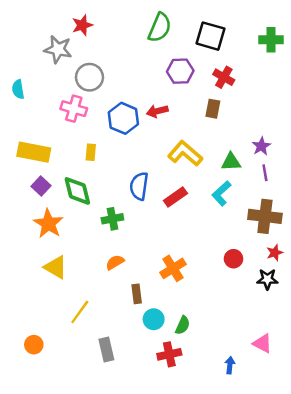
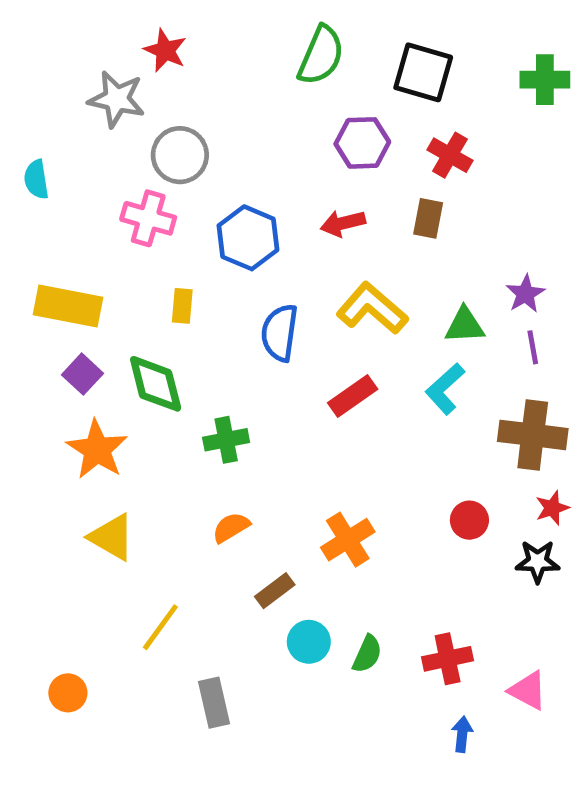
red star: (82, 25) -> (165, 50), turned -30
red arrow: (157, 111) -> (343, 223), moved
blue semicircle: (139, 186) -> (280, 333), moved
brown rectangle: (137, 294) -> (275, 591), turned 60
red cross: (169, 354) -> (448, 659), moved

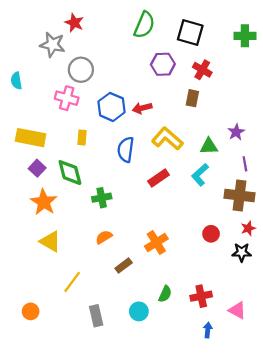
red arrow: (343, 223) -> (142, 108), moved
purple line: (533, 347) -> (245, 164), moved
cyan circle: (309, 642) -> (139, 311), moved

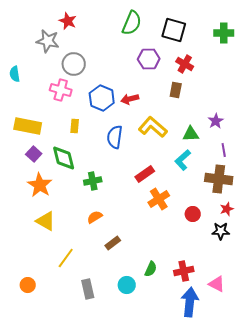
red rectangle: (159, 178) -> (145, 174), moved
orange cross: (156, 243) -> (159, 199), moved
blue arrow: (208, 330) -> (190, 302), size x2.0

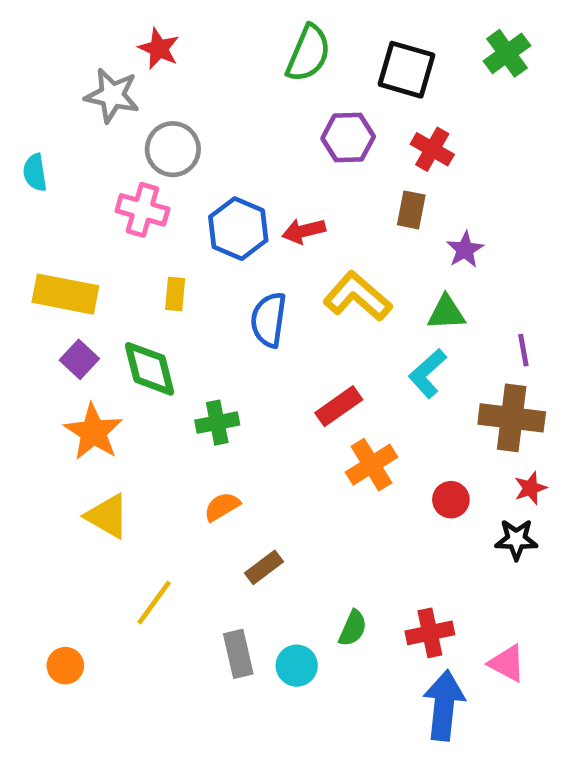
green cross: (224, 33) -> (507, 53), moved, turned -36
purple star: (216, 121) -> (465, 250), moved
gray rectangle: (88, 289) -> (238, 654), moved

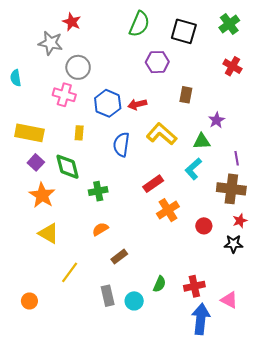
red cross: (432, 149) -> (232, 66), moved
purple star: (465, 250) -> (217, 120), moved

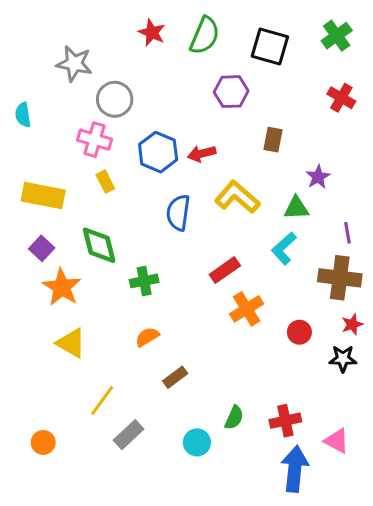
red star: (72, 22) -> (152, 33), moved
yellow rectangle: (79, 133) -> (105, 182), moved, turned -32
purple square: (36, 162) -> (42, 248), moved
gray rectangle: (108, 296) -> (129, 435), moved, turned 60

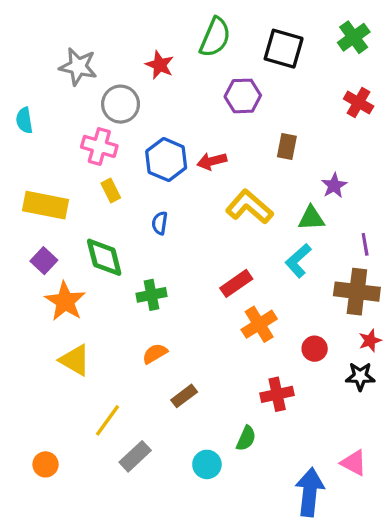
red star: (152, 33) -> (160, 65), moved
blue semicircle: (178, 213) -> (160, 223), moved, size x0.6
red cross: (285, 421) -> (277, 394), moved

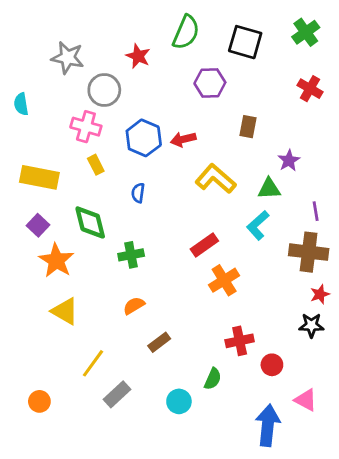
red circle: (315, 349) -> (272, 365), moved

